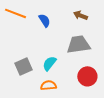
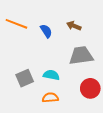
brown arrow: (80, 15) -> (74, 26), moved
cyan semicircle: (49, 63) -> (51, 75), turned 63

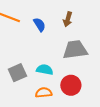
brown arrow: (74, 26) -> (68, 19), turned -96
red circle: (90, 88) -> (71, 85), moved

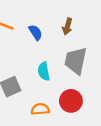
gray trapezoid: (75, 50) -> (76, 61), turned -70
cyan semicircle: (45, 70) -> (44, 71), moved, turned -112

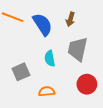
blue semicircle: (36, 32) -> (43, 24), size x1.6
red circle: (71, 101) -> (87, 84), moved

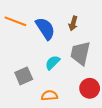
cyan semicircle: (50, 58) -> (53, 63), turned 56

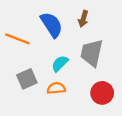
orange line: (15, 21) -> (17, 39), moved
orange semicircle: (49, 96) -> (56, 88), moved

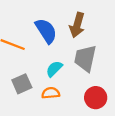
brown arrow: (83, 19) -> (77, 25), size x1.5

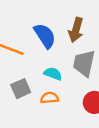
cyan semicircle: (54, 69) -> (53, 74), turned 66

